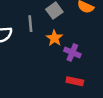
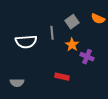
red rectangle: (75, 81) -> (62, 77), moved

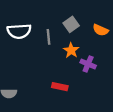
orange semicircle: (98, 19) -> (101, 30), moved
white semicircle: (26, 42) -> (19, 31), moved

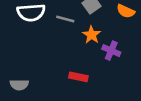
gray line: (48, 37) -> (65, 19), turned -70

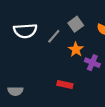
gray line: (65, 19) -> (54, 36), turned -64

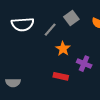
orange star: (76, 49) -> (63, 49), moved
purple cross: (92, 63) -> (84, 64), moved

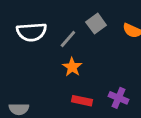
orange star: (63, 49) -> (72, 67), moved
purple cross: (84, 64) -> (118, 98), moved

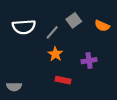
purple cross: (118, 98) -> (89, 61), moved, turned -32

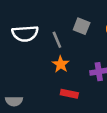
gray square: (74, 20) -> (82, 26), turned -32
gray line: (52, 32) -> (57, 40), turned -64

